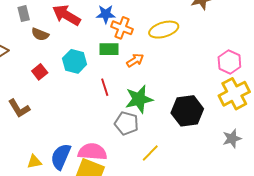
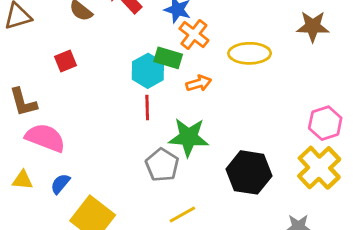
cyan hexagon: (75, 61) -> (148, 71), moved
yellow cross: (234, 94) -> (319, 168), turned -32
pink semicircle: (92, 152) -> (45, 138), moved
blue semicircle: (61, 157) -> (60, 184), size x0.6

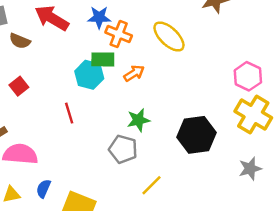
yellow ellipse: (250, 53) -> (169, 37), turned 60
red line: (147, 108) -> (69, 113), moved
green star: (189, 137) -> (138, 120), size x0.7

